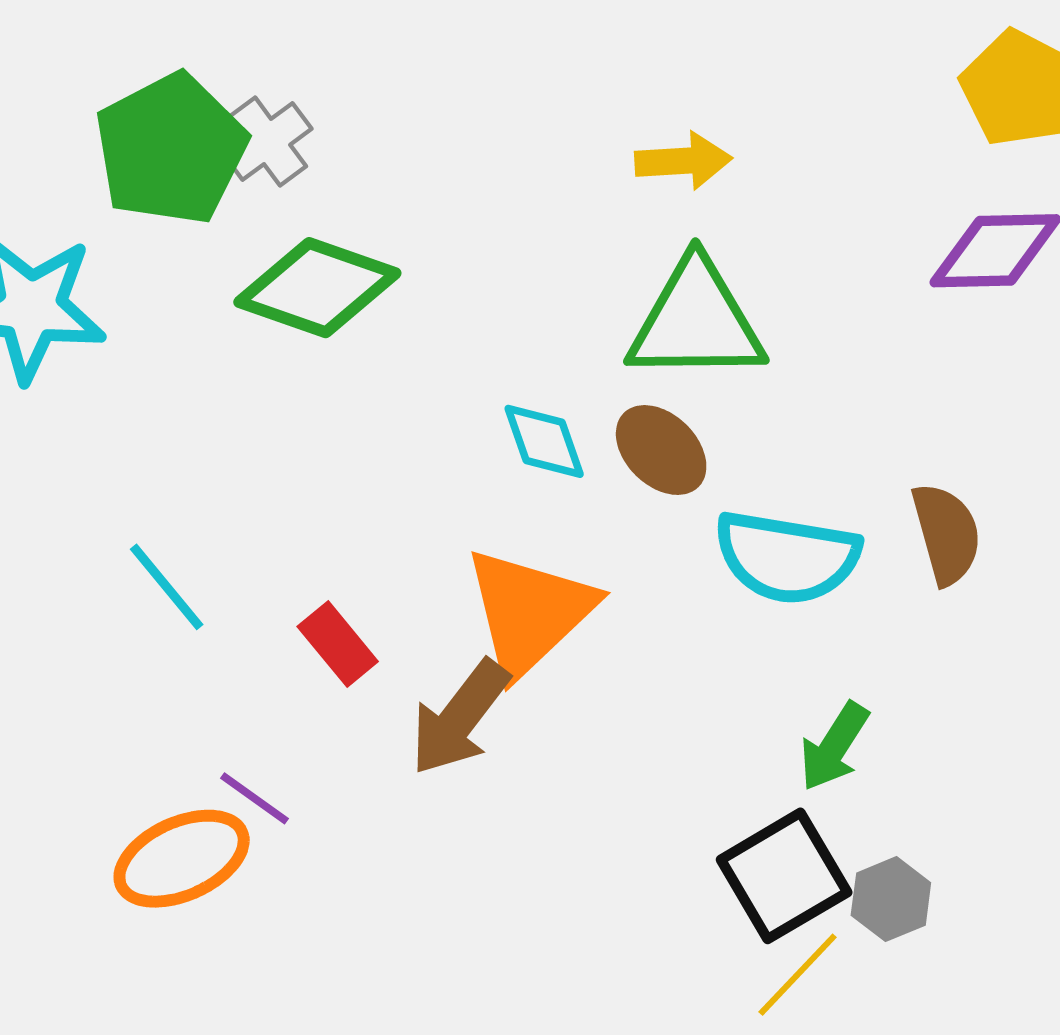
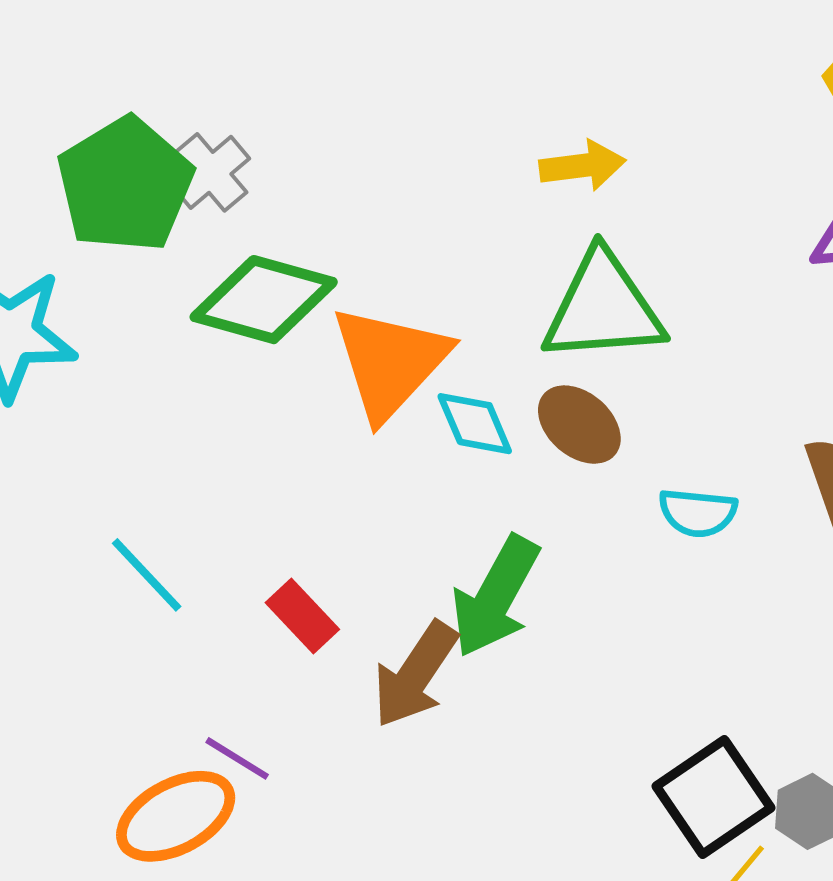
cyan semicircle: (787, 557) -> (698, 513), size x0.6
orange triangle: (529, 612) -> (390, 362), moved
green arrow: (834, 747) -> (495, 597), moved, size x1.5

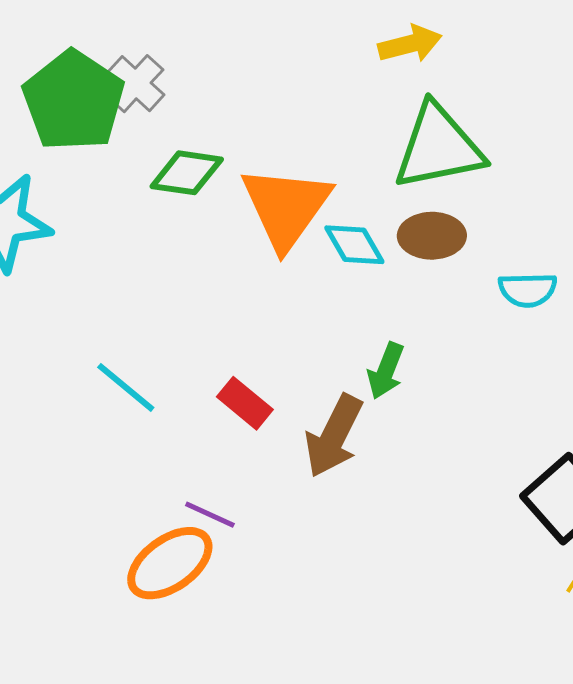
green diamond: (264, 300) -> (187, 173), size x0.7
brown ellipse: (579, 425) -> (432, 236), turned -34
green arrow: (495, 597) -> (386, 371), size x0.6

